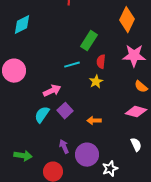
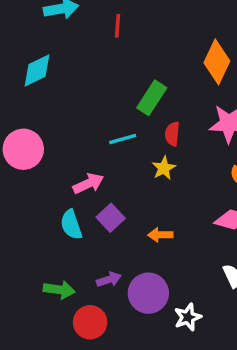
cyan semicircle: (42, 115) -> (71, 225), turned -54
purple arrow: (64, 147) -> (109, 279), turned 96
green arrow: (23, 156) -> (59, 290), moved

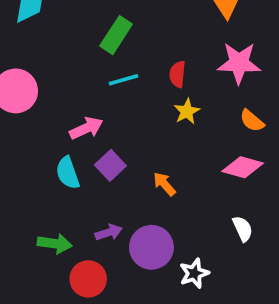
green rectangle: (152, 98) -> (116, 35), moved
yellow star: (164, 168) -> (187, 111), moved
orange arrow: (160, 235) -> (164, 184), turned 50

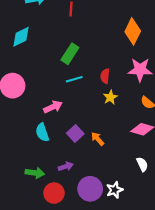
purple square: (110, 165) -> (75, 133), moved
purple circle: (151, 247) -> (90, 189), moved

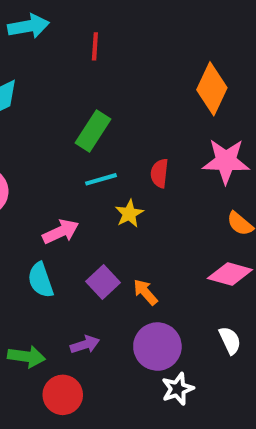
yellow star: (110, 97) -> (129, 214), moved
purple circle: (90, 189) -> (157, 347), moved

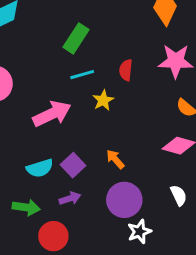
pink arrow: (61, 232) -> (52, 114), size x1.4
cyan semicircle: (41, 280) -> (40, 168), moved, turned -88
purple square: (103, 282) -> (73, 165), moved

